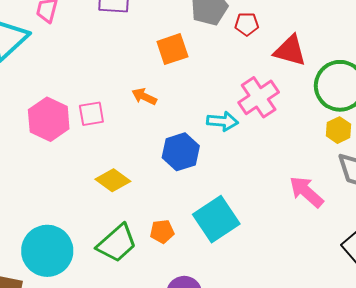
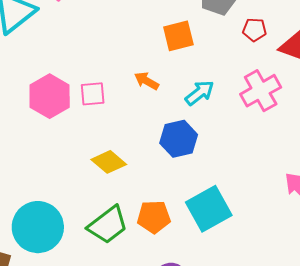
red pentagon: (247, 24) -> (254, 30), moved
cyan arrow: (222, 121) -> (200, 93), moved, turned -48
orange pentagon: (162, 232) -> (154, 217), size x1.4

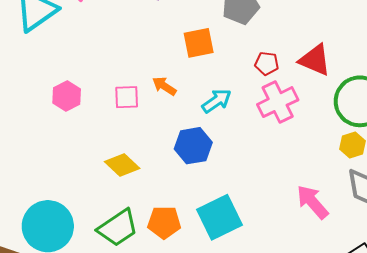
red pentagon: (254, 30) -> (267, 63), moved
pink square: (93, 94) -> (127, 97), moved
pink hexagon: (50, 96) -> (67, 96), size x0.7

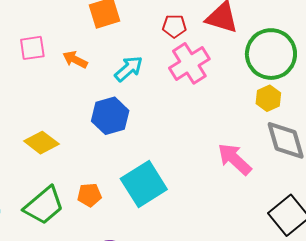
pink square: (127, 97) -> (32, 48), moved
orange pentagon: (164, 222) -> (89, 195), size x0.7

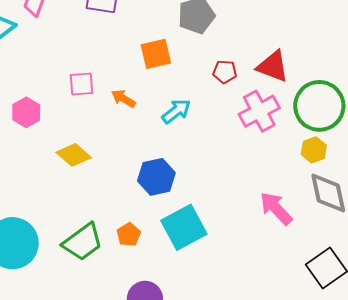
pink cross: (189, 63) -> (259, 111), moved
blue hexagon: (110, 116) -> (156, 177), moved
yellow diamond: (41, 143) -> (74, 155), moved
orange pentagon: (89, 195) -> (129, 235), turned -30

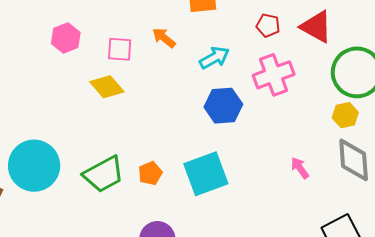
pink square: (82, 84) -> (120, 49), moved
pink cross: (259, 111) -> (274, 75), moved
blue hexagon: (156, 177) -> (223, 106), moved
pink arrow: (276, 208) -> (300, 168), size x0.6

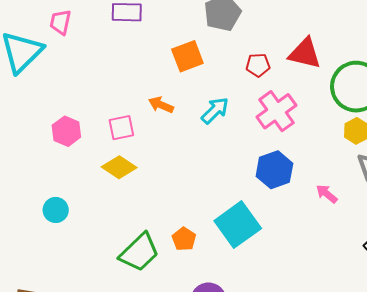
blue hexagon: (223, 106) -> (274, 170), moved
cyan circle: (34, 166) -> (56, 210), moved, size x0.5

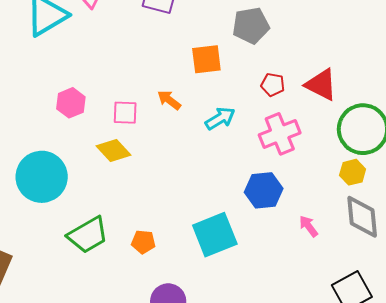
cyan circle: (56, 210) -> (42, 177), size x2.0
orange pentagon: (184, 239) -> (143, 242), moved, turned 30
green trapezoid: (139, 252) -> (88, 235), moved

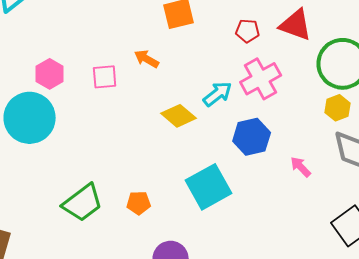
cyan arrow: (220, 118) -> (218, 94), moved
yellow diamond: (113, 150) -> (179, 116), moved
cyan circle: (42, 177) -> (30, 118), moved

